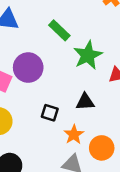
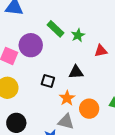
green rectangle: (59, 30) -> (55, 29), moved
green star: (88, 55) -> (78, 35), size x0.6

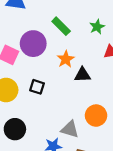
green star: (78, 35) -> (97, 27), moved
black square: (48, 81) -> (37, 87), moved
orange star: (67, 98) -> (66, 59), moved

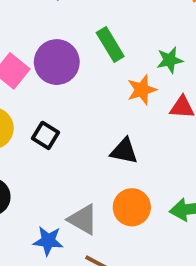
orange star: (66, 59) -> (142, 90), moved
black triangle: (82, 75) -> (124, 151), moved

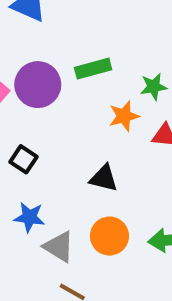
green rectangle: (110, 45) -> (93, 69), turned -76
blue star: (48, 241) -> (29, 217), moved

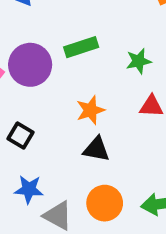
orange star: (124, 116) -> (90, 110), moved

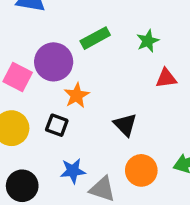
orange star: (90, 110) -> (77, 95), moved
black triangle: (96, 149) -> (125, 125), turned 45

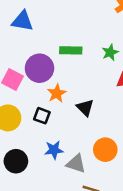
green rectangle: (95, 38) -> (71, 50), turned 30
black triangle: (125, 125) -> (85, 108), moved

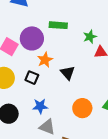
green star: (110, 52) -> (90, 37), moved
gray triangle: (76, 164) -> (47, 127), moved

